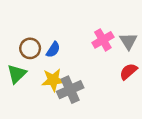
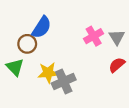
blue semicircle: (53, 50) -> (42, 27), moved, size x1.5
green triangle: (17, 74) -> (15, 67), turned -30

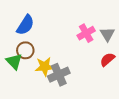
blue semicircle: (42, 27) -> (25, 25), moved
brown circle: (27, 44) -> (25, 50), moved

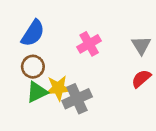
pink cross: (86, 33) -> (89, 44), moved
green triangle: (14, 61) -> (37, 92), moved, turned 48

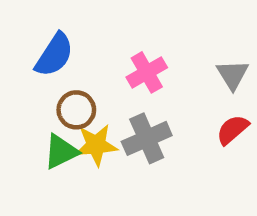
brown circle: (33, 67) -> (76, 110), moved
gray cross: (77, 99) -> (147, 138), moved

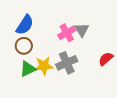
gray triangle: (233, 75) -> (82, 30), moved
brown circle: (76, 110) -> (24, 46), moved

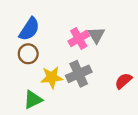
red semicircle: (106, 59) -> (123, 81), moved
green triangle: (28, 69) -> (33, 100), moved

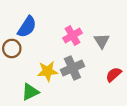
gray triangle: (96, 35) -> (102, 41), moved
brown circle: (28, 54) -> (12, 48), moved

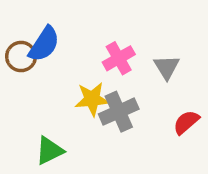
brown circle: (12, 48) -> (21, 57), moved
yellow star: (48, 71) -> (92, 99), moved

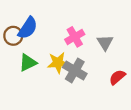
gray cross: (119, 112) -> (75, 70), turned -35
green triangle: (49, 151) -> (28, 63), moved

